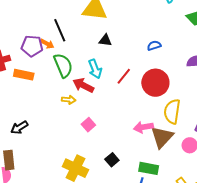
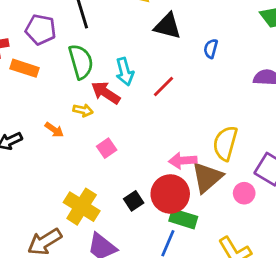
black triangle: (105, 40) -> (168, 26), moved, size x1.5
orange arrow: (47, 44) -> (54, 130), moved
blue semicircle: (154, 46) -> (211, 49), turned -64
red circle: (155, 83) -> (170, 194), moved

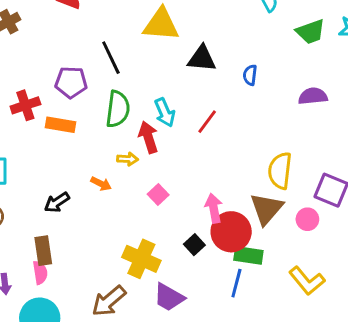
green semicircle: (81, 62) -> (118, 109), turned 32
red arrow: (106, 93) -> (148, 137), turned 48
pink arrow: (183, 161) -> (214, 208), moved, turned 92

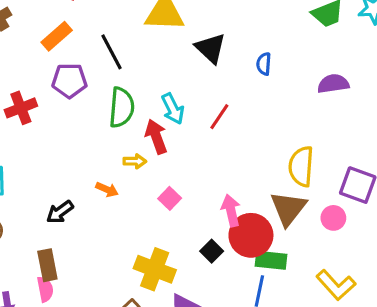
black triangle: (202, 59) -> (210, 48), turned 40
orange rectangle: (60, 125) -> (57, 36), moved, turned -48

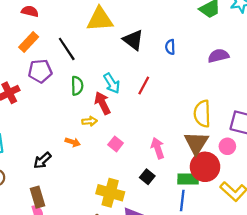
green semicircle: (122, 107) -> (77, 86), size x0.7
red circle: (251, 235) -> (205, 167), moved

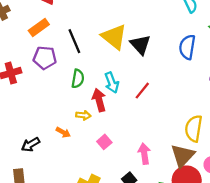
yellow triangle: (100, 19) -> (114, 37), moved, turned 32
blue semicircle: (170, 47) -> (187, 47), moved, size x1.6

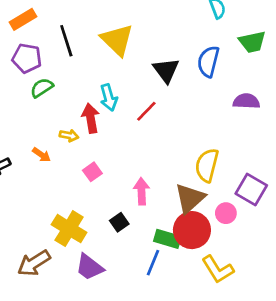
black triangle: (140, 45) -> (166, 70), moved
green semicircle: (78, 79) -> (42, 88), moved, turned -138

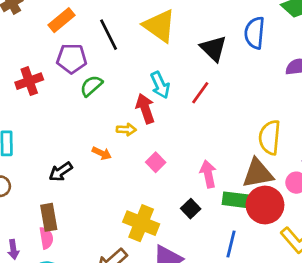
brown triangle: (190, 198) -> (258, 173), turned 40
green rectangle: (167, 239) -> (236, 200), moved

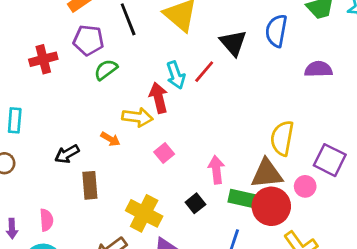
red line: (200, 93) -> (204, 72), moved
yellow arrow: (126, 130) -> (137, 117), size x1.5
brown rectangle: (49, 217) -> (90, 185), moved

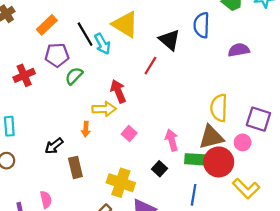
cyan arrow: (176, 75) -> (102, 44), moved
orange arrow: (110, 139) -> (86, 129), turned 72

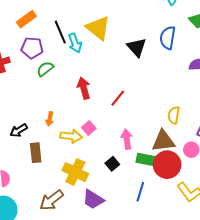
red line: (150, 66) -> (118, 98), moved
yellow semicircle: (219, 108) -> (174, 115), size x0.7
yellow arrow: (104, 109) -> (71, 136), moved

